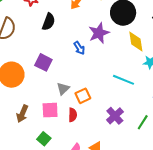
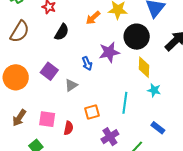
cyan line: (124, 80) -> (125, 103), turned 65
gray triangle: (63, 89) -> (71, 85), moved
orange square: (83, 96) -> (92, 112), moved

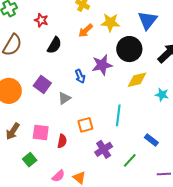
yellow diamond: (144, 67) -> (137, 80), turned 75
cyan star: (154, 90) -> (162, 95), moved

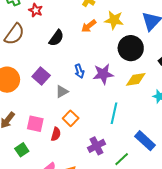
red star: (41, 20) -> (36, 10), moved
purple star: (102, 65) -> (103, 74), moved
orange square: (85, 125) -> (71, 118), moved, turned -35
blue rectangle: (151, 140) -> (145, 141), size x1.5

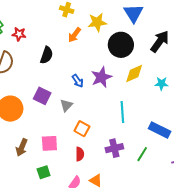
red semicircle: (56, 134) -> (80, 154), moved
purple cross: (96, 146) -> (114, 148), turned 30
green square: (22, 150) -> (44, 172), turned 32

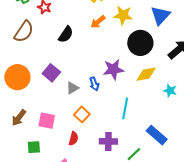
blue arrow: (78, 81) -> (94, 84), moved

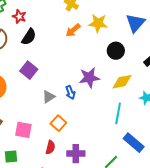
black semicircle: (66, 34) -> (29, 37), moved
black circle: (140, 43) -> (116, 51), size x0.7
purple square: (51, 73) -> (29, 70), moved
cyan line: (125, 108) -> (118, 113), moved
purple cross: (108, 141) -> (76, 154), moved

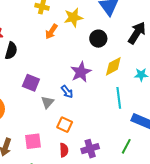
purple square: (29, 70) -> (31, 83), moved

